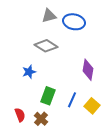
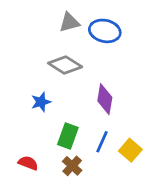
purple diamond: (88, 70) -> (105, 99), moved
red semicircle: (20, 115) -> (28, 163), turned -48
brown cross: (41, 119) -> (72, 166), moved

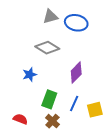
purple diamond: (105, 99) -> (76, 72), turned 35
yellow square: (130, 150) -> (95, 110), turned 35

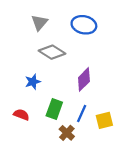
gray triangle: (50, 17) -> (40, 23), moved, turned -35
red semicircle: (20, 119) -> (21, 115), moved
brown cross: (52, 121) -> (67, 133), moved

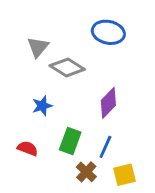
gray triangle: (40, 23) -> (38, 47), moved
yellow square: (104, 120) -> (125, 175), moved

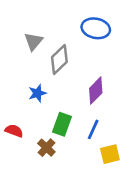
gray diamond: (67, 68) -> (59, 59), turned -76
red semicircle: (28, 148) -> (14, 131), moved
brown cross: (86, 172) -> (46, 148), moved

